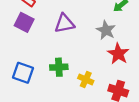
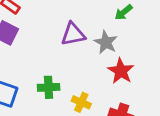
purple triangle: (64, 23) -> (73, 34), moved

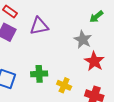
purple triangle: (73, 34) -> (39, 26), moved

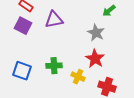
red star: (94, 61) -> (95, 59), moved

